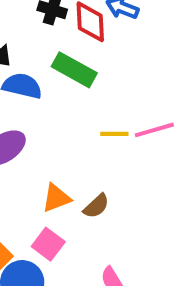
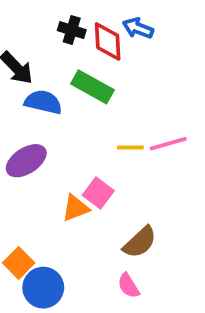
brown semicircle: (96, 206) -> (140, 242), moved, size x1.4
pink square: (48, 244) -> (98, 193), moved

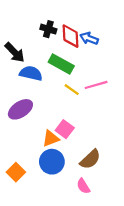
blue arrow: (138, 28) -> (89, 38), moved
pink line: (168, 144) -> (96, 85), moved
yellow line: (130, 147) -> (72, 90), moved, turned 35
blue circle: (43, 288) -> (52, 162), moved

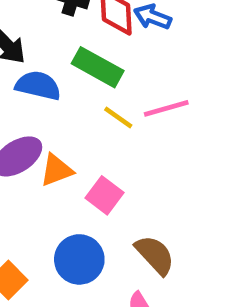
orange triangle: (51, 138) -> (56, 170), moved
brown semicircle: (90, 159) -> (155, 255), turned -90

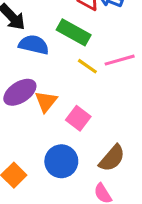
orange triangle: (56, 170) -> (46, 101), turned -30
brown semicircle: (155, 255) -> (112, 158), turned 84

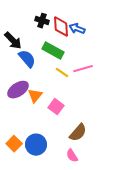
blue semicircle: (34, 45) -> (27, 59), turned 36
blue circle: (61, 161) -> (36, 145), moved

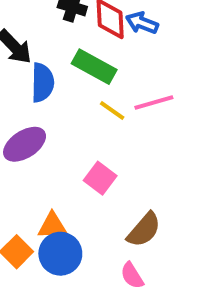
blue semicircle: (27, 59) -> (42, 83), turned 42
orange triangle: (35, 96) -> (52, 226), moved, turned 49

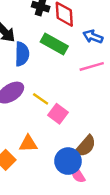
blue arrow: (142, 23) -> (93, 37), moved
yellow line: (112, 110) -> (41, 99), moved
blue circle: (60, 254) -> (68, 161), moved

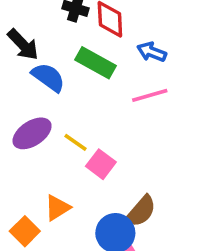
blue semicircle: (22, 54) -> (48, 77), turned -55
orange triangle: (28, 144) -> (57, 208), turned -30

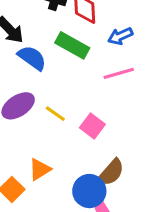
blue arrow: (152, 52) -> (120, 36), turned -45
pink square: (101, 164) -> (92, 126), moved

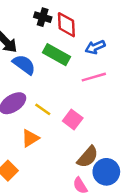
orange triangle: (40, 169) -> (30, 138), moved
blue circle: (89, 191) -> (106, 172), moved

